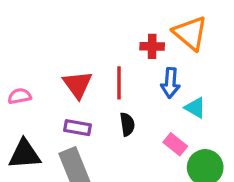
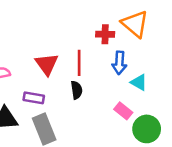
black semicircle: (127, 124) -> (77, 90), moved
purple rectangle: (78, 128) -> (34, 98), moved

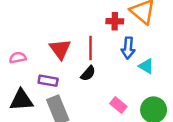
black semicircle: (77, 90) -> (88, 73), turned 49
pink rectangle: (123, 111) -> (118, 105), moved

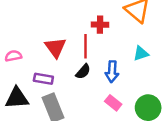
red cross: (115, 21) -> (100, 25), moved
blue arrow: (128, 48) -> (112, 72), moved
cyan triangle: (146, 66) -> (141, 53), moved, turned -49

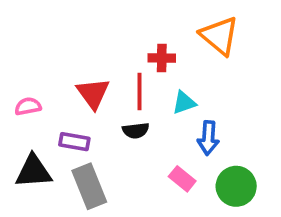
cyan triangle: (141, 53) -> (184, 103), moved
black semicircle: (83, 72) -> (136, 131), turned 42
blue arrow: (112, 72) -> (208, 138), moved

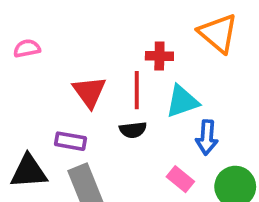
cyan triangle: (184, 103) -> (182, 101), size x1.4
pink semicircle: (28, 106) -> (27, 48), moved

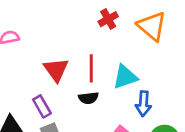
red cross: (159, 56) -> (108, 19), moved, turned -30
purple rectangle: (70, 141) -> (42, 106), turned 50

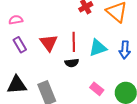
blue arrow: (143, 104) -> (125, 50), moved
purple rectangle: (42, 106) -> (20, 45), moved

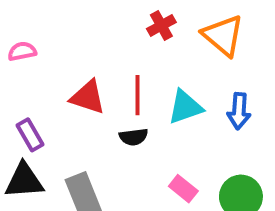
red triangle: (49, 43) -> (88, 97), turned -36
purple rectangle: (20, 45) -> (30, 135), moved

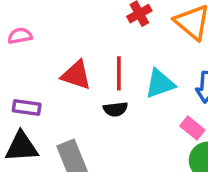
purple rectangle: (30, 135) -> (27, 108), turned -52
pink rectangle: (183, 189) -> (192, 128), moved

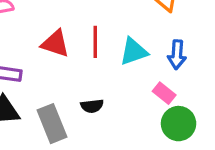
black semicircle: (115, 109) -> (92, 106), moved

